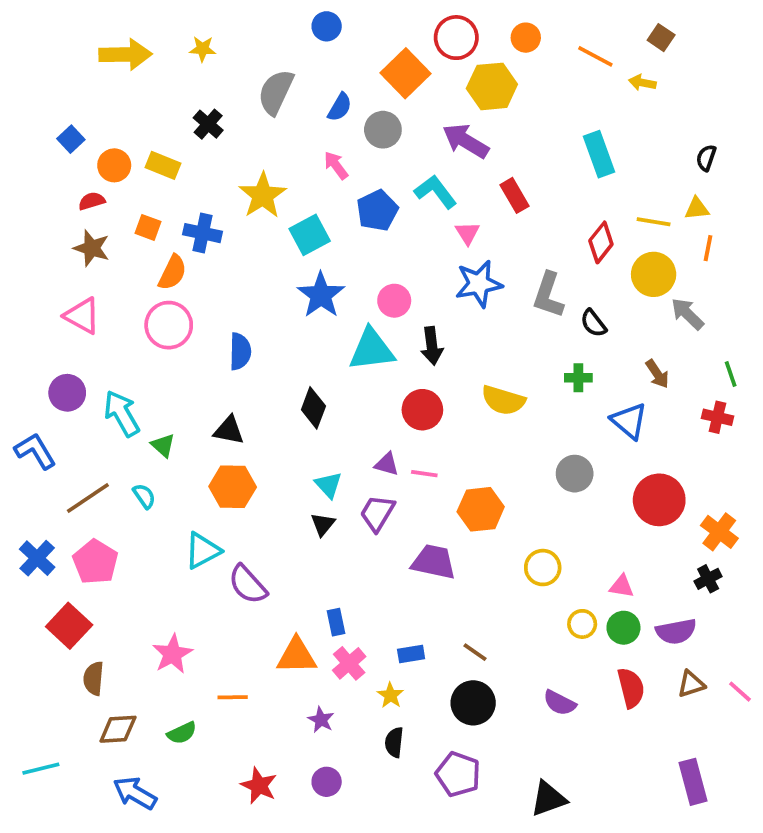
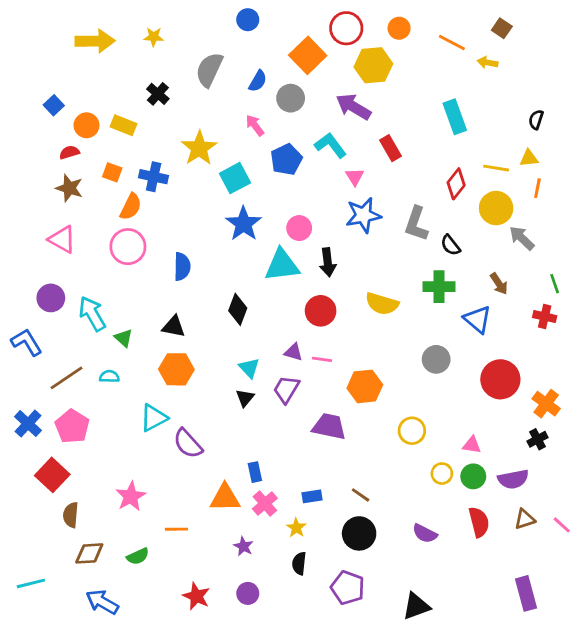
green cross: (578, 378) -> (439, 287), size x1.5
cyan semicircle: (144, 496) -> (109, 376), turned -54

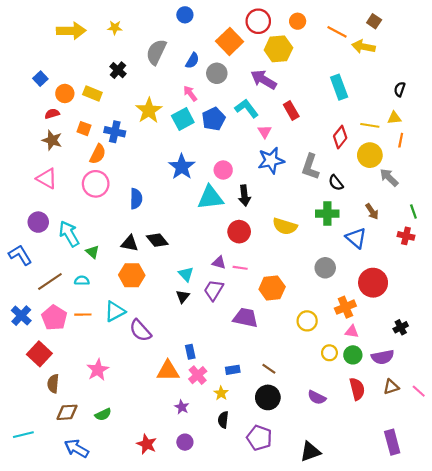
yellow arrow: (488, 62) -> (363, 47), size x1.5
cyan square: (235, 178) -> (183, 119), moved
black diamond: (238, 309) -> (157, 240), moved, turned -60
orange cross: (546, 404) -> (345, 307), moved, turned 30
orange line: (176, 529) -> (83, 315), moved

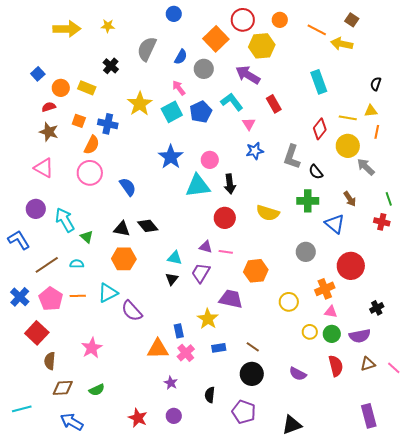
blue star: (271, 160) -> (255, 151), size x0.7
blue semicircle: (136, 199) -> (128, 187), turned -36
cyan triangle: (186, 274) -> (175, 258), turned -35
yellow star: (221, 393) -> (208, 319), moved, size x1.5

